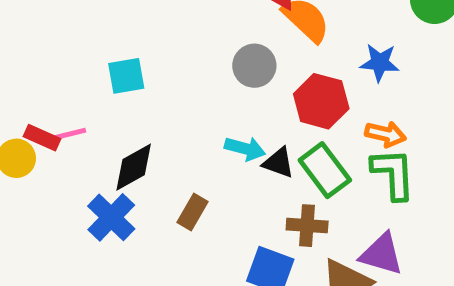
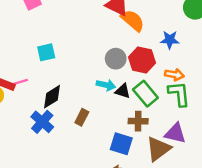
gray circle: (254, 66) -> (116, 59), moved

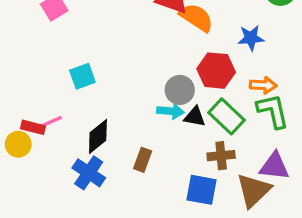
gray circle: (116, 59) -> (180, 90), moved

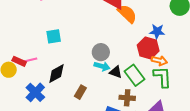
red hexagon: (216, 71) -> (148, 48), moved
gray circle: (180, 90) -> (101, 52), moved
blue cross: (89, 173) -> (35, 92), moved

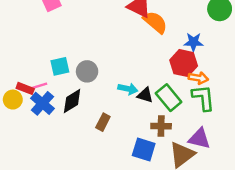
cyan square: (54, 36) -> (60, 66), moved
gray circle: (101, 52) -> (87, 71), moved
blue cross: (35, 92) -> (42, 103), moved

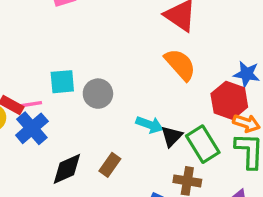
orange semicircle: (155, 22) -> (180, 65), moved
black triangle: (145, 95) -> (172, 136), turned 49
black diamond: (72, 101) -> (67, 169), moved

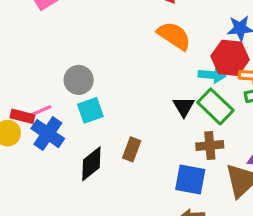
cyan square: (62, 82) -> (90, 110), moved
gray circle: (98, 94) -> (79, 80), moved
cyan arrow: (150, 125) -> (212, 75), moved

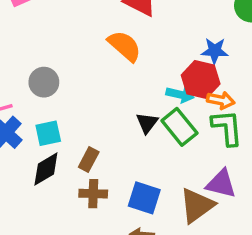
orange semicircle: (174, 36) -> (124, 46), moved
cyan square: (90, 110) -> (48, 133), moved
brown cross: (210, 146) -> (93, 194), moved

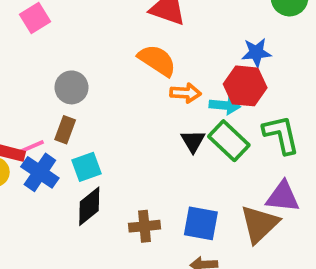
gray circle: (44, 82) -> (71, 87), moved
orange arrow: (221, 100) -> (185, 93), moved
brown rectangle: (89, 159) -> (65, 130), moved

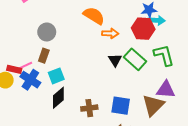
cyan arrow: (225, 105) -> (157, 20), moved

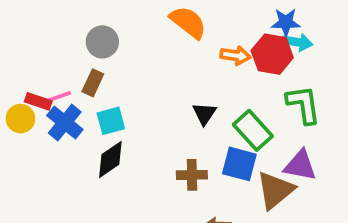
orange arrow: (110, 33) -> (235, 55), moved
green rectangle: (135, 59) -> (253, 130), moved
black triangle: (115, 60) -> (204, 114), moved
blue square: (121, 106) -> (239, 164), moved
brown cross: (89, 108) -> (192, 175), moved

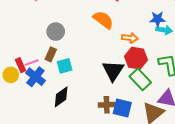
red hexagon: (272, 54) -> (136, 58), moved
red rectangle: (38, 101) -> (20, 65), turned 48
black triangle: (204, 114) -> (113, 71), size x1.6
cyan square: (111, 121) -> (65, 66), moved
blue square: (239, 164) -> (122, 108), moved

